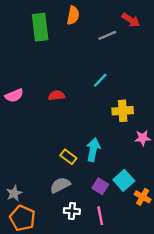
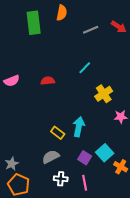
red arrow: (131, 20) -> (119, 27), moved
yellow cross: (123, 111) -> (104, 94), turned -30

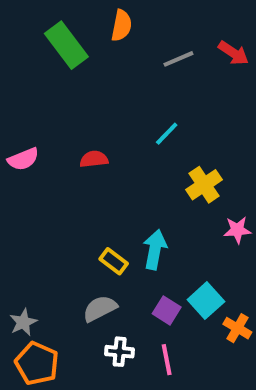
green rectangle: (34, 23) -> (66, 45), turned -30

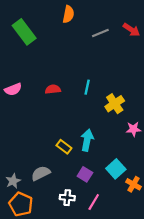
green rectangle: (66, 45) -> (24, 32), moved
cyan line: (167, 134) -> (87, 87), moved, turned -32
gray semicircle: (100, 308) -> (41, 173), moved
purple square: (167, 310) -> (85, 174), moved
pink line: (167, 360) -> (94, 202), turned 42

